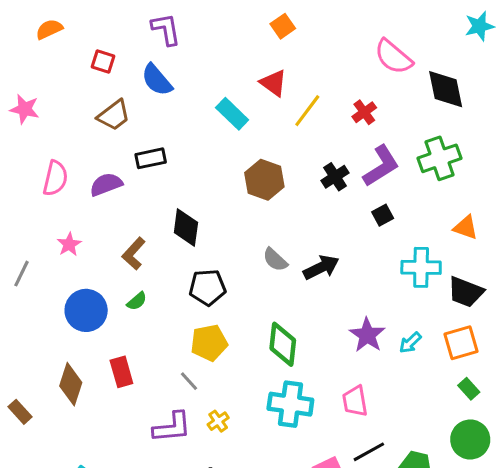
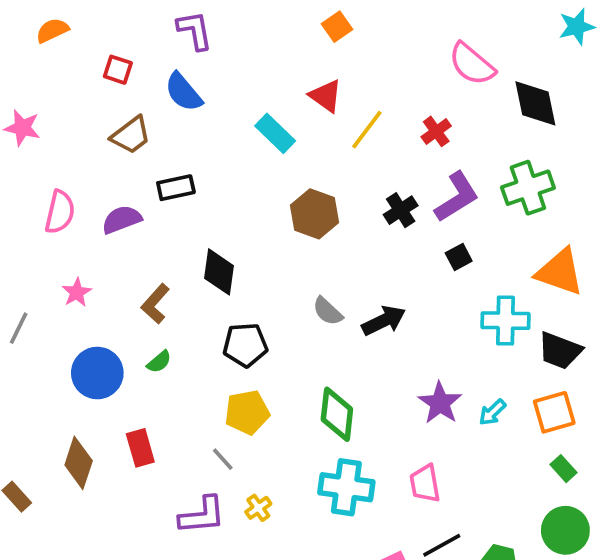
orange triangle: (466, 227) -> (560, 272), size x1.6

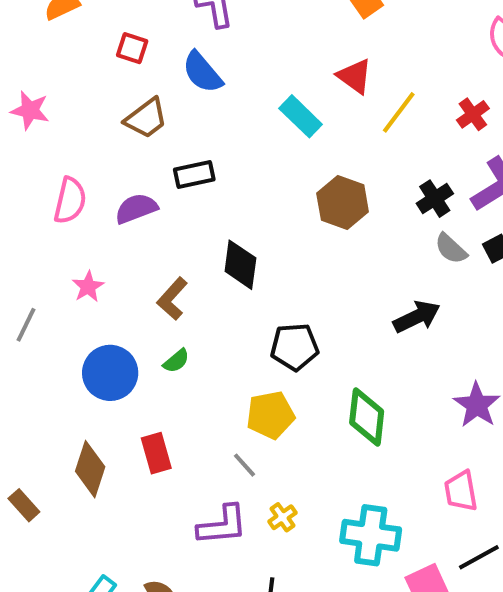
gray semicircle: (328, 311) -> (451, 249), moved
black pentagon: (245, 345) -> (295, 347), moved
cyan cross: (346, 487) -> (371, 535), moved

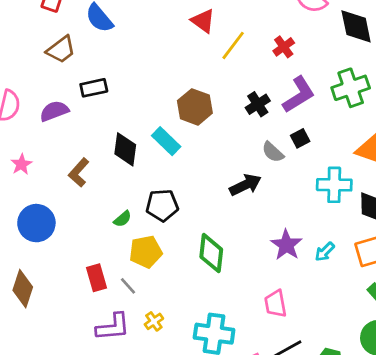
cyan rectangle: (301, 116) -> (166, 141), moved
gray semicircle: (451, 249) -> (273, 152), moved
green semicircle: (176, 361) -> (123, 219), moved
red rectangle: (156, 453) -> (97, 278), moved

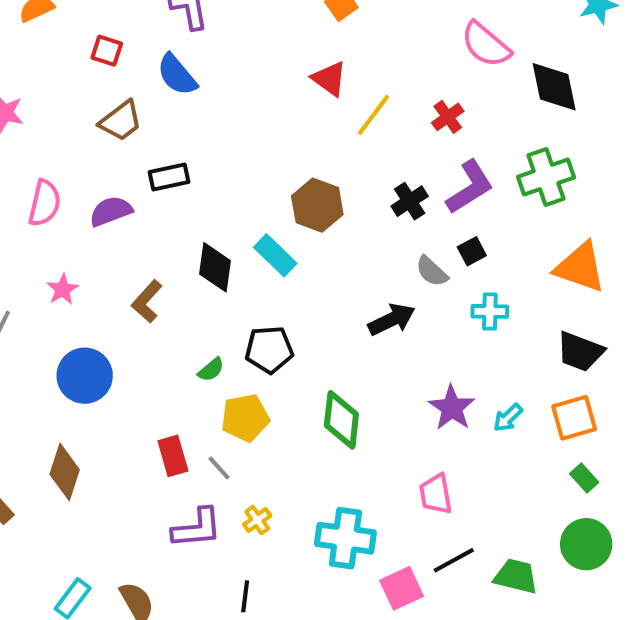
cyan cross: (334, 185) -> (490, 311), moved, size x0.7

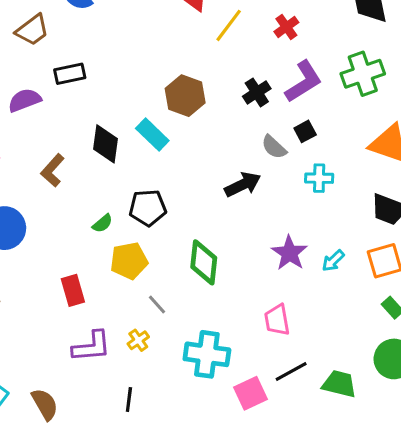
gray line: (219, 468) -> (157, 304), moved

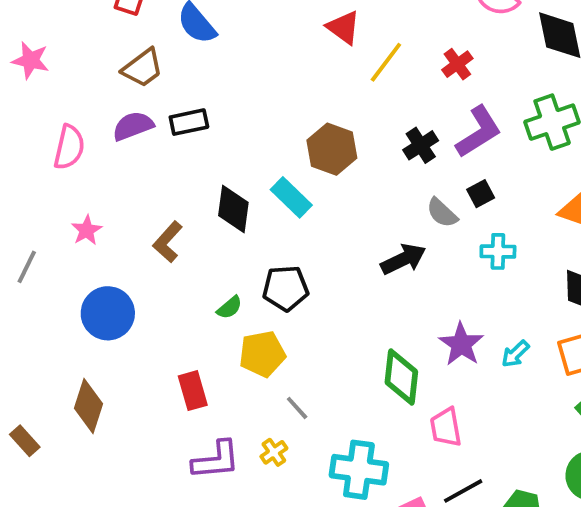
purple semicircle: (25, 100) -> (133, 126), moved
green diamond: (204, 262) -> (401, 377), moved

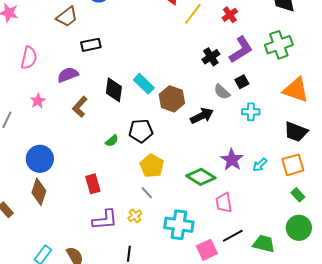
purple semicircle: (133, 126) -> (68, 75), moved
brown hexagon: (332, 149) -> (172, 99), moved
blue circle: (108, 313) -> (40, 159), moved
yellow pentagon: (262, 354) -> (152, 166), moved, turned -30
green diamond: (401, 377) -> (201, 177), turned -64

